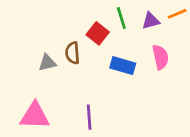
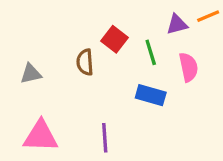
green line: (121, 18) -> (151, 52), moved
gray triangle: (47, 63) -> (31, 74), moved
blue rectangle: (123, 66) -> (151, 95), moved

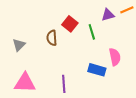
pink semicircle: (188, 67) -> (115, 57), moved
gray triangle: (31, 74) -> (19, 45), turned -32
blue rectangle: (151, 95) -> (97, 70), moved

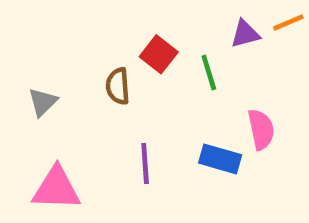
purple line: (64, 84) -> (145, 164), moved

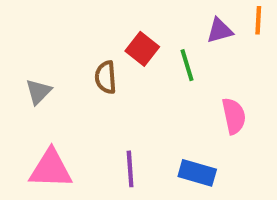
orange line: (288, 22) -> (258, 20), turned -64
blue rectangle: (220, 159) -> (197, 173), moved
purple line: (145, 164) -> (130, 169), moved

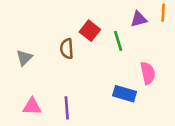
pink triangle: (51, 169) -> (32, 107), size x0.7
purple line: (130, 169) -> (67, 108), moved
blue rectangle: (197, 173) -> (125, 94), moved

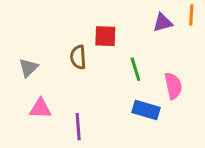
red square: (90, 31) -> (105, 36), turned -36
green line: (118, 41) -> (135, 69), moved
pink triangle: (32, 107) -> (40, 108), moved

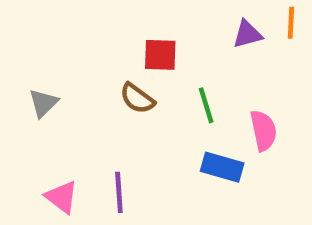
brown semicircle: (78, 57) -> (137, 98), moved, turned -50
pink triangle: (40, 108) -> (62, 197), moved, turned 35

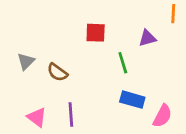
purple triangle: (247, 34) -> (147, 38), moved
brown semicircle: (137, 98) -> (57, 72), moved
pink semicircle: (263, 131) -> (162, 116), moved, turned 40

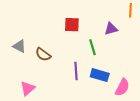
gray triangle: (26, 61) -> (19, 46), turned -48
purple line: (71, 115) -> (76, 71), moved
pink triangle: (37, 117) -> (28, 88), turned 42

